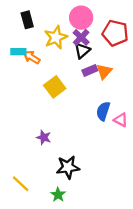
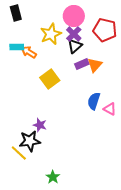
black rectangle: (27, 20) -> (16, 13), moved
black star: (68, 167) -> (30, 141), moved
yellow line: (21, 184) -> (19, 153), moved

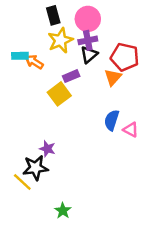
black rectangle: (16, 13) -> (53, 15), moved
red pentagon: (105, 30) -> (125, 57), moved
purple cross: (74, 34) -> (88, 40), turned 35
purple rectangle: (82, 64) -> (71, 76), moved

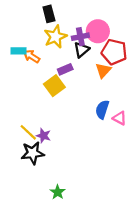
pink circle: (88, 19) -> (98, 31), moved
yellow line: (22, 182) -> (28, 132), moved

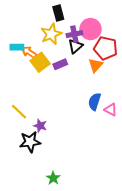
black rectangle: (49, 14) -> (58, 13), moved
yellow square: (54, 86) -> (40, 62), moved
yellow line: (28, 132) -> (19, 112), moved

